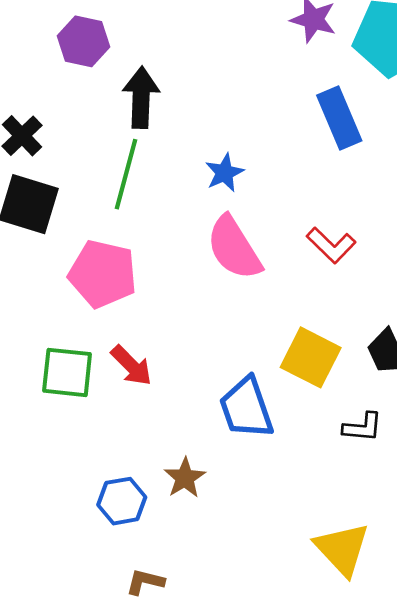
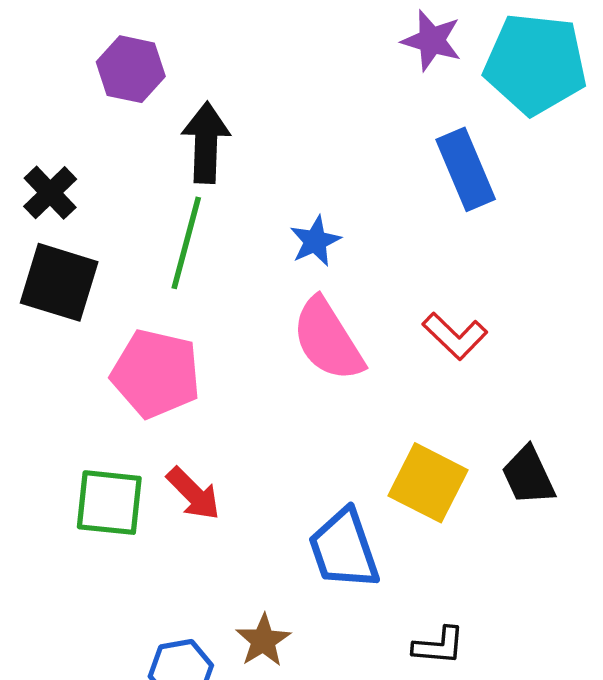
black L-shape: (363, 427) -> (439, 646), moved

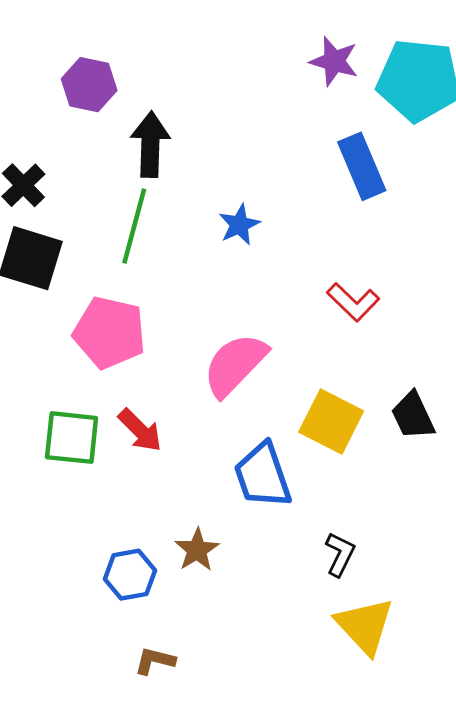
pink semicircle: (328, 340) -> (235, 365), moved, turned 76
black L-shape: (439, 646) -> (340, 554), turned -69

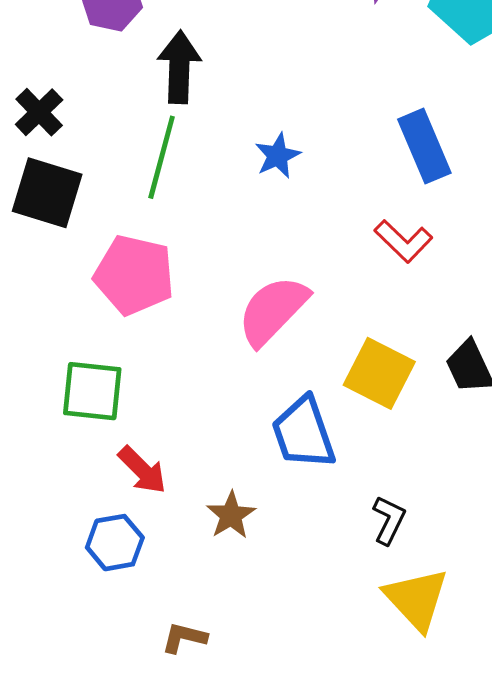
blue rectangle: (362, 166) -> (424, 146), moved
red arrow: (140, 430) -> (142, 470), moved
blue hexagon: (130, 575) -> (115, 543), moved

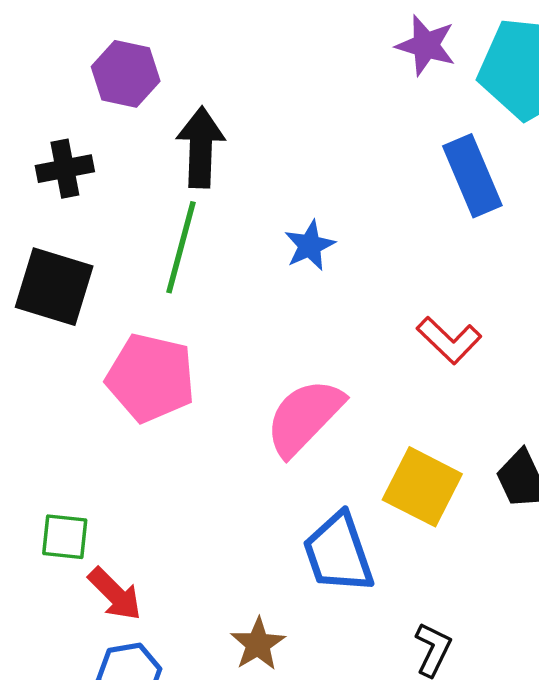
black cross: (39, 112) -> (65, 169), moved, turned 33
blue rectangle: (424, 146) -> (472, 176), moved
green square: (92, 391) -> (65, 537), moved, size x0.7
red arrow: (142, 470) -> (115, 594), moved

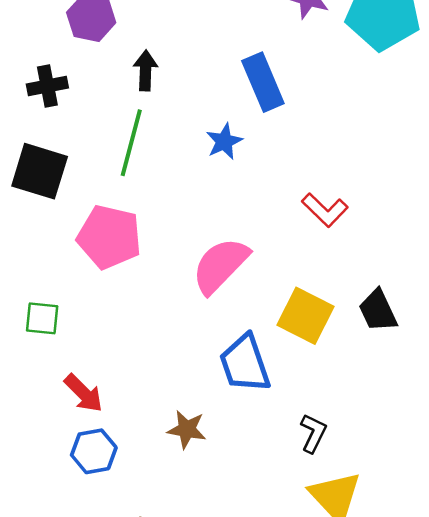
black arrow: (201, 147) -> (145, 70), size x0.7
blue rectangle: (472, 176) -> (263, 82), moved
green square: (65, 537) -> (42, 318), moved
brown star: (258, 644) -> (187, 429), turned -30

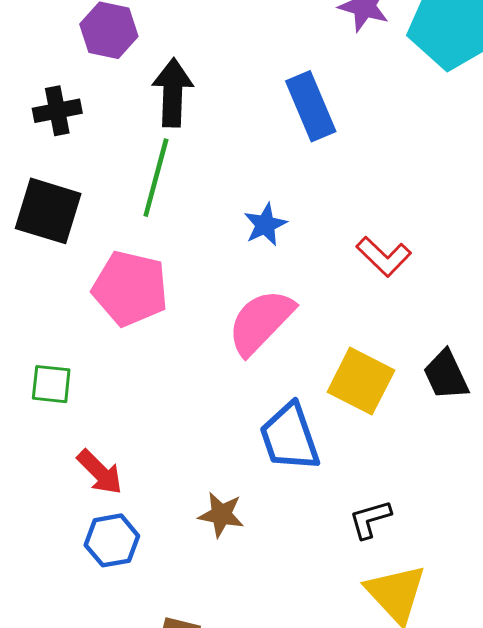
black arrow: (145, 70) -> (173, 93), size x1.4
blue star: (224, 141) -> (265, 225), moved
black L-shape: (313, 433) -> (370, 519), turned -132

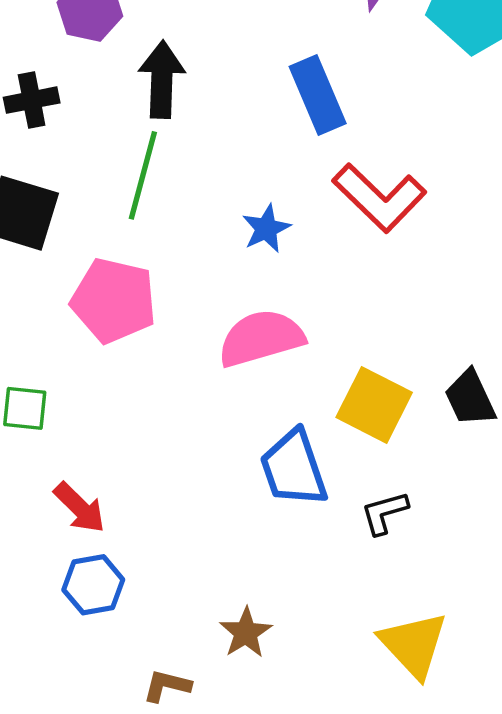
red L-shape: (384, 257) -> (379, 198), moved, size x1.5
pink semicircle: (261, 322) -> (261, 338), turned 30
brown star: (221, 515) -> (246, 633), moved, turned 30
black L-shape: (370, 519) -> (384, 513), moved

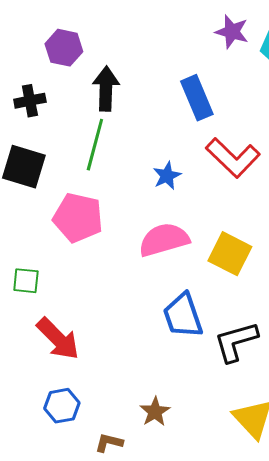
yellow square: (374, 405) -> (230, 254), moved
red arrow: (80, 508) -> (58, 339), size x1.4
black L-shape: (384, 513) -> (236, 342), size x1.6
blue hexagon: (93, 585) -> (62, 406), moved

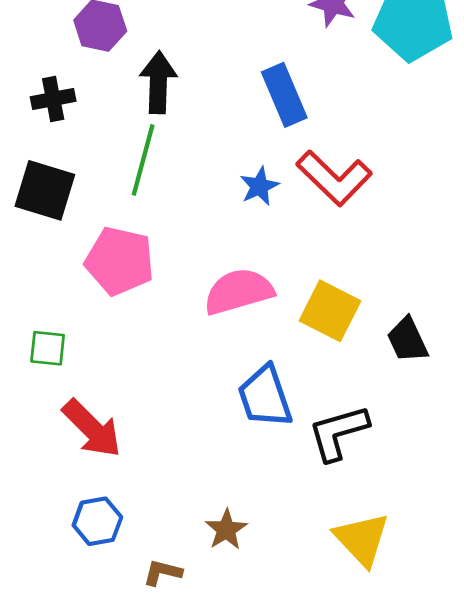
blue star: (167, 176) -> (259, 186), moved

